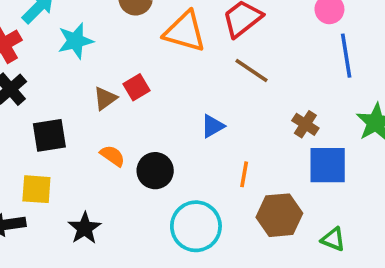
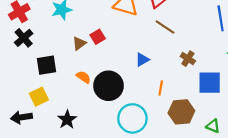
brown cross: (305, 124) -> (188, 59), moved
black circle: (155, 171) -> (109, 86), size x1.4
yellow square: (36, 189) -> (39, 97), turned -30

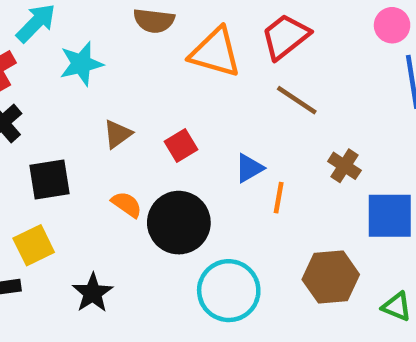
red square: (98, 37) -> (181, 145), moved
orange line: (161, 88) -> (279, 198), moved

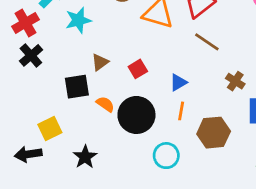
black square: (50, 179) -> (77, 87), moved
orange line: (279, 198) -> (181, 111), moved
brown hexagon: (331, 277) -> (214, 133), moved
cyan circle: (229, 291) -> (166, 156), size x0.7

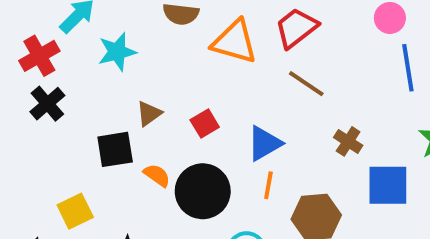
blue triangle: (178, 82) -> (264, 143), size x1.4

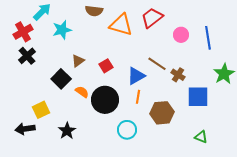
pink circle: (390, 18) -> (181, 35), moved
brown line: (306, 84) -> (157, 64), moved
black square: (115, 149) -> (61, 79), turned -36

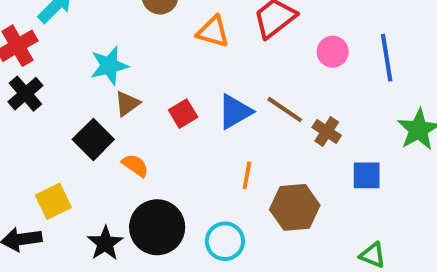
orange triangle: (121, 25) -> (213, 32), size x0.7
cyan star: (62, 30) -> (109, 66), moved
blue triangle: (136, 76) -> (235, 112), moved
blue square: (198, 97) -> (367, 175), size x0.7
black circle: (105, 100) -> (157, 227), moved

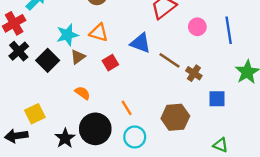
orange triangle: (213, 32) -> (99, 33), moved
blue triangle: (235, 112) -> (140, 43), moved, turned 50
black square: (93, 139) -> (48, 60), moved
orange line: (247, 175) -> (127, 108), moved, turned -42

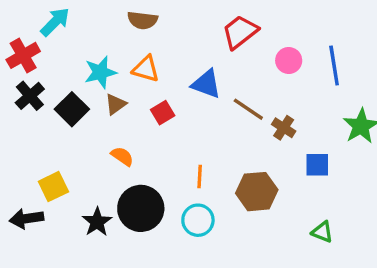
orange line: (127, 108) -> (200, 176), moved, turned 35

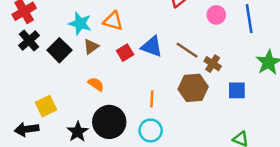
cyan star: (100, 72) -> (80, 23), turned 30
blue triangle: (206, 84) -> (152, 47), moved
brown hexagon: (257, 192) -> (193, 88), moved

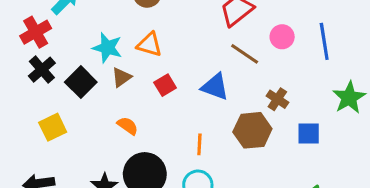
blue triangle: (152, 47) -> (215, 87), moved
brown line: (187, 50) -> (245, 54), moved
yellow square: (46, 106) -> (53, 127), moved

